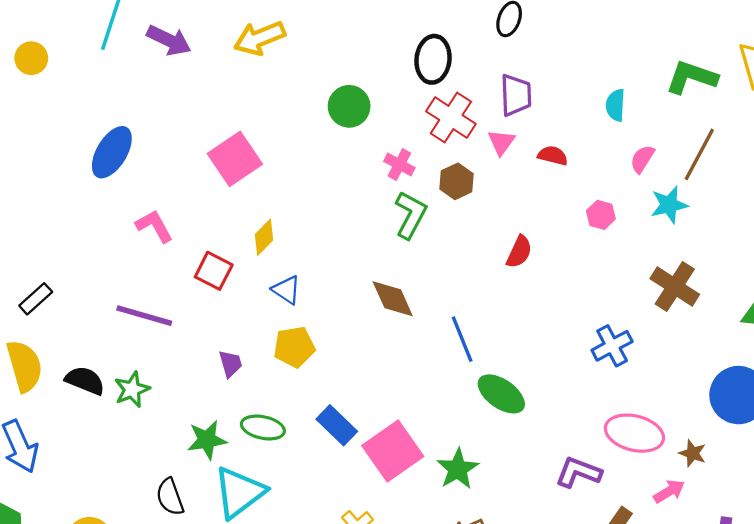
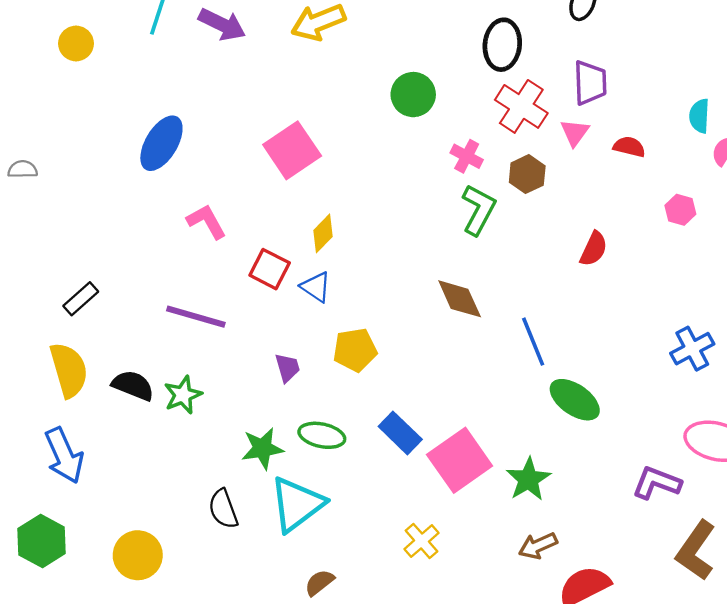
cyan semicircle: (615, 105) -> (699, 116), moved
blue triangle: (286, 290) -> (316, 287), moved

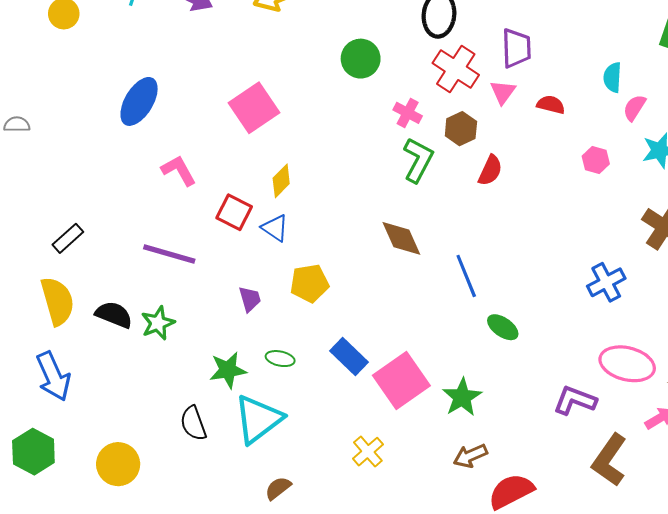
red semicircle: (594, 249) -> (490, 170), moved
green ellipse: (575, 400) -> (503, 327), size x0.7
green ellipse: (322, 435) -> (280, 359), size x0.7

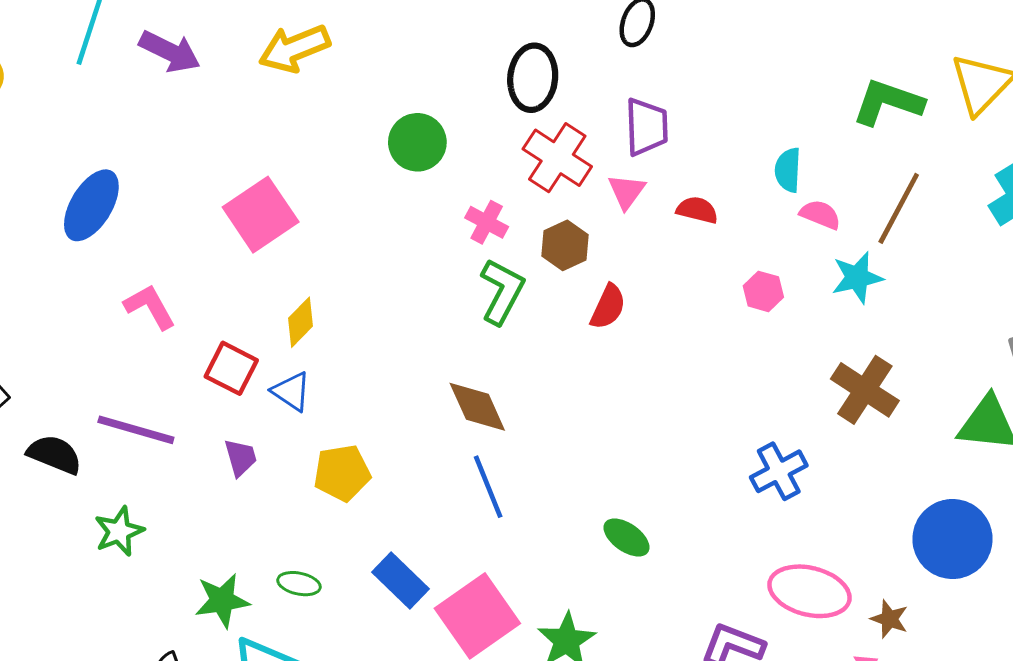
pink semicircle: (634, 108) -> (820, 215), turned 80
blue line: (466, 276) -> (488, 487), moved
purple trapezoid: (250, 299) -> (241, 458), moved
black semicircle: (114, 315) -> (54, 454), moved

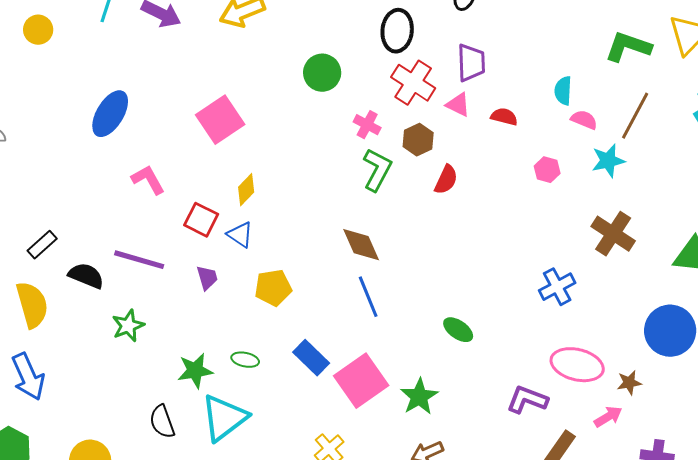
pink triangle: (627, 191) -> (458, 105), turned -40
brown star: (889, 619) -> (629, 383), turned -30

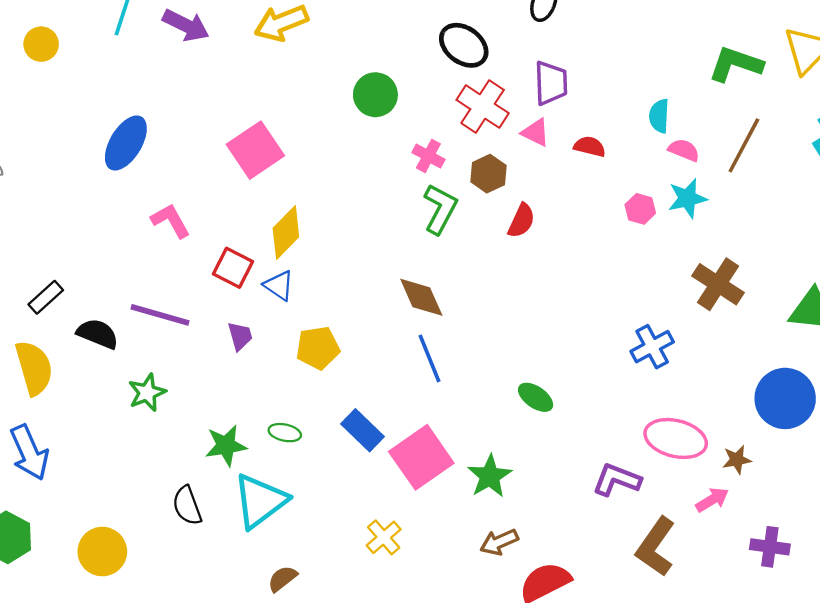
black ellipse: (397, 31) -> (464, 45), turned -60
cyan star: (608, 161) -> (687, 198), moved
yellow diamond: (246, 190) -> (286, 232), size x1.4

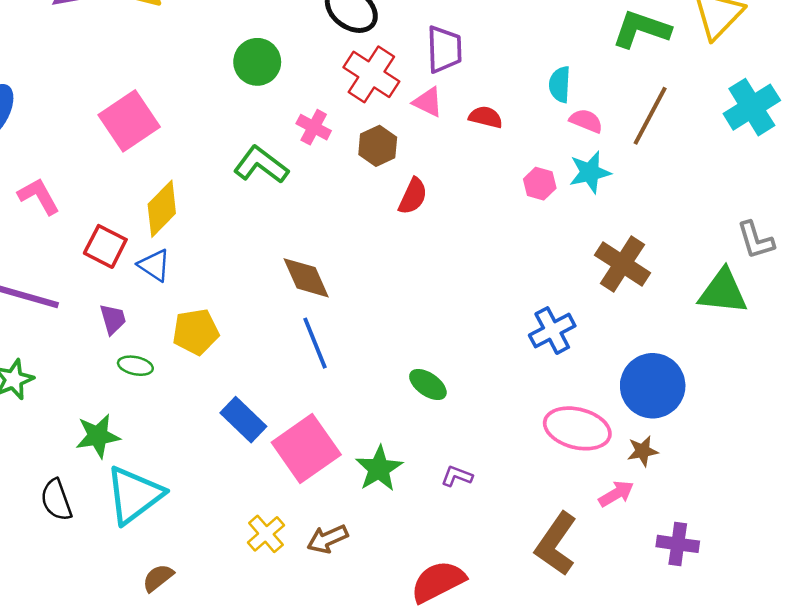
green L-shape: (440, 209) -> (261, 165), moved, turned -81
blue circle: (785, 398) -> (653, 386), moved
green ellipse: (285, 433) -> (135, 366), moved
purple L-shape: (617, 480) -> (457, 476), moved, size x0.6
brown arrow: (499, 542) -> (327, 539), moved

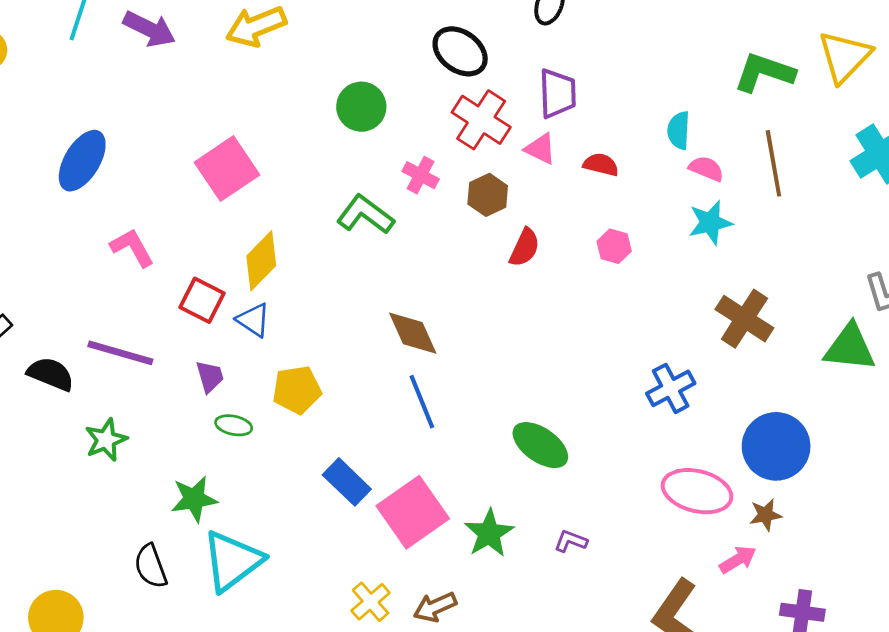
brown line: (650, 116) -> (773, 163), turned -38
pink hexagon: (540, 184) -> (614, 246), moved
green ellipse: (428, 384) -> (540, 445), size x1.4

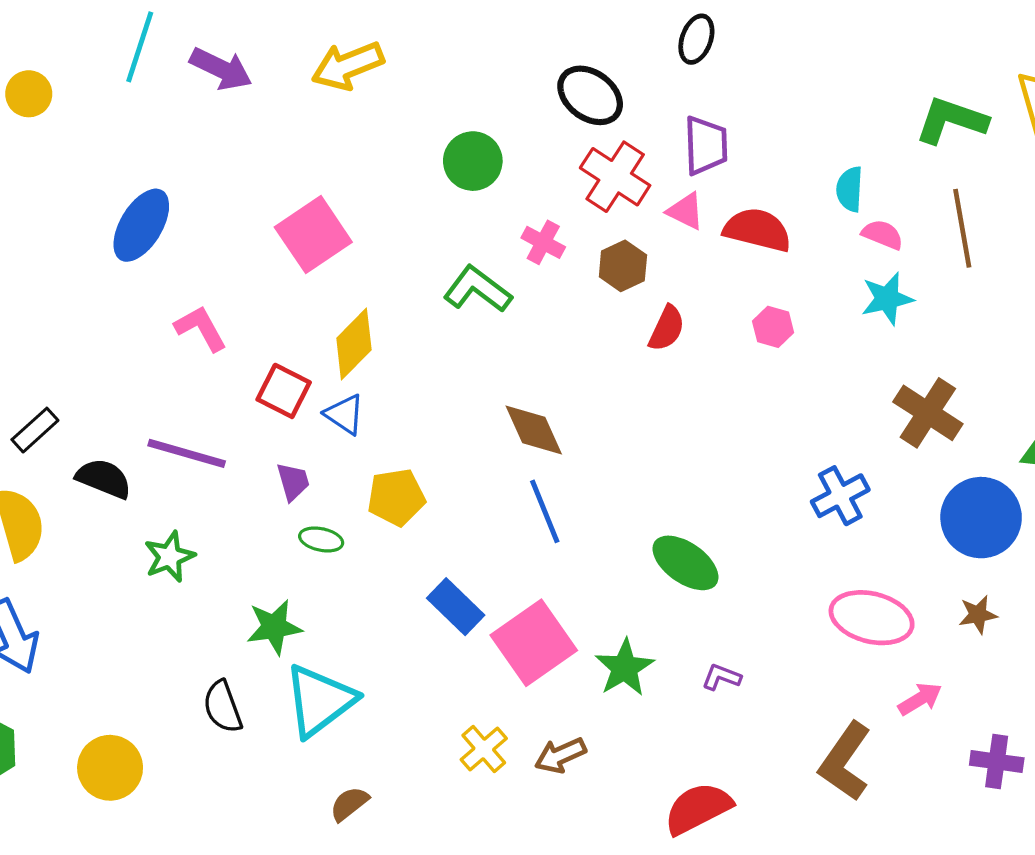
red semicircle: (601, 165) -> (757, 230), size x1.6
blue circle: (776, 446) -> (981, 518), moved
brown star: (766, 515) -> (978, 615), moved

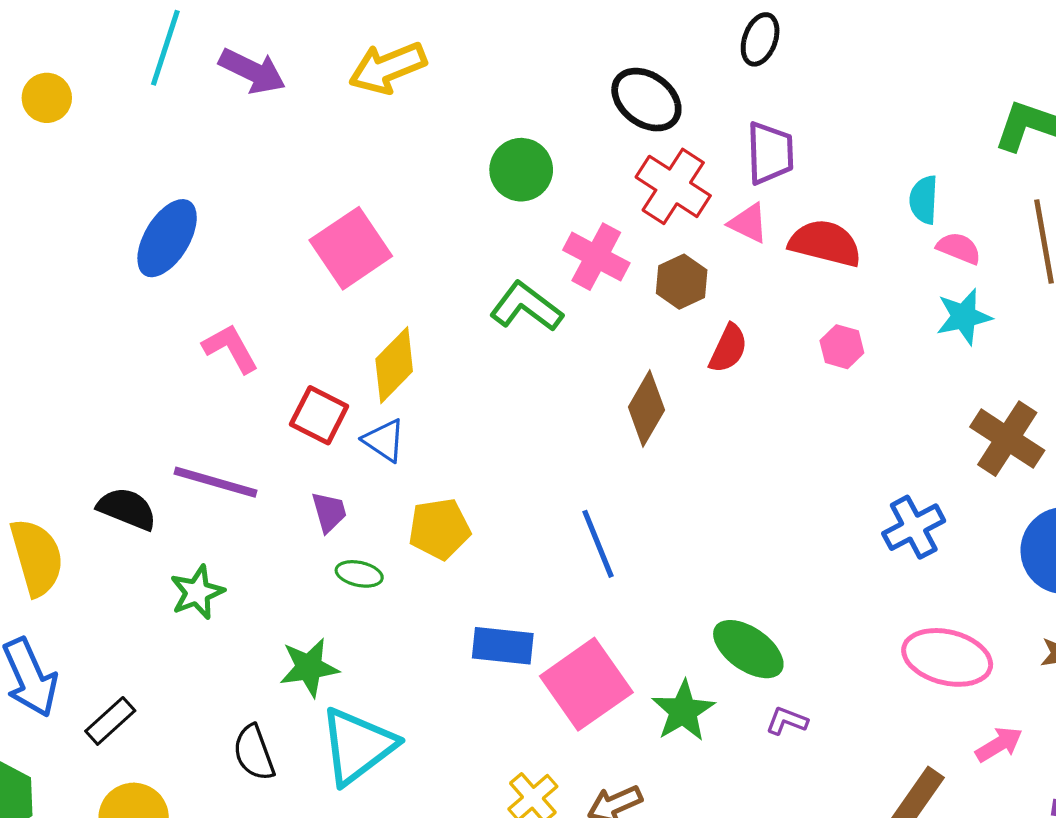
pink cross: (543, 242) -> (596, 257), size x1.4
black rectangle: (35, 430) -> (110, 721), moved
brown diamond: (534, 430) -> (646, 409), moved, turned 54
green ellipse: (685, 563) -> (748, 649), moved
blue rectangle: (456, 607) -> (503, 646), turned -38

